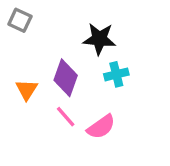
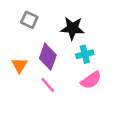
gray square: (20, 20) -> (29, 20), moved
pink semicircle: (101, 127) -> (91, 80), moved

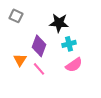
gray square: (29, 20) -> (16, 16), moved
orange triangle: (19, 65) -> (20, 60), moved

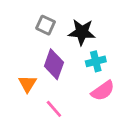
gray square: (16, 16) -> (46, 25), moved
pink line: (39, 69) -> (54, 109), moved

